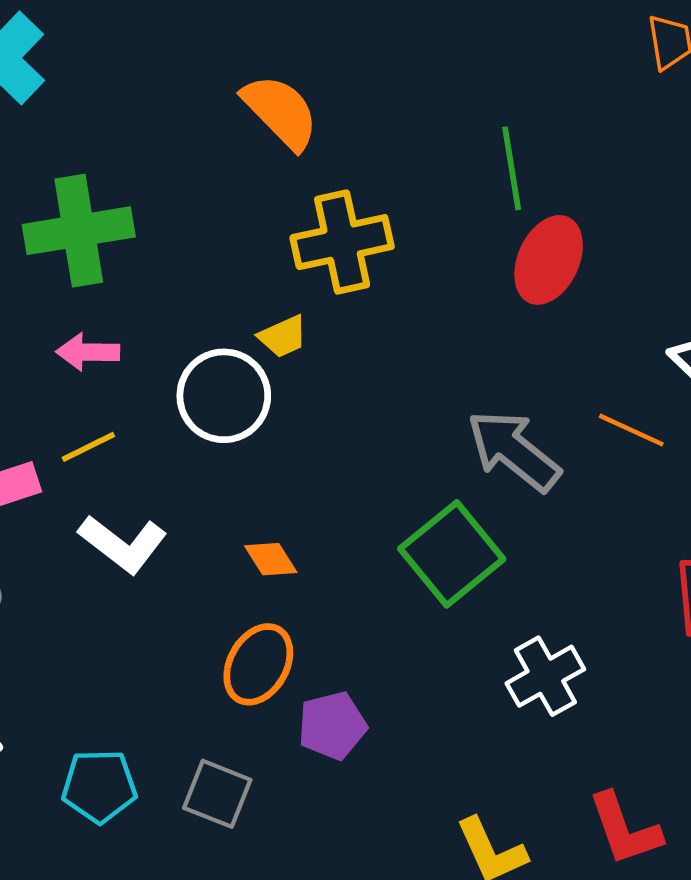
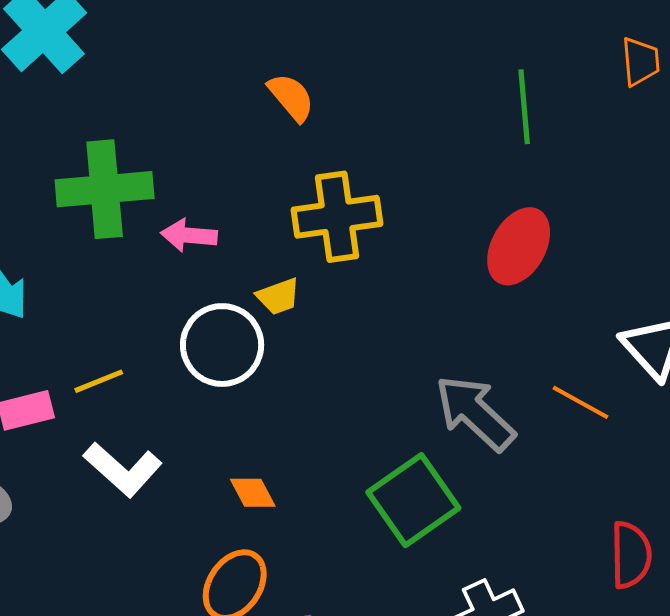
orange semicircle: (281, 112) -> (291, 97), size x0.7
green line: (512, 168) -> (524, 107), moved
pink arrow: (88, 352) -> (189, 235), moved

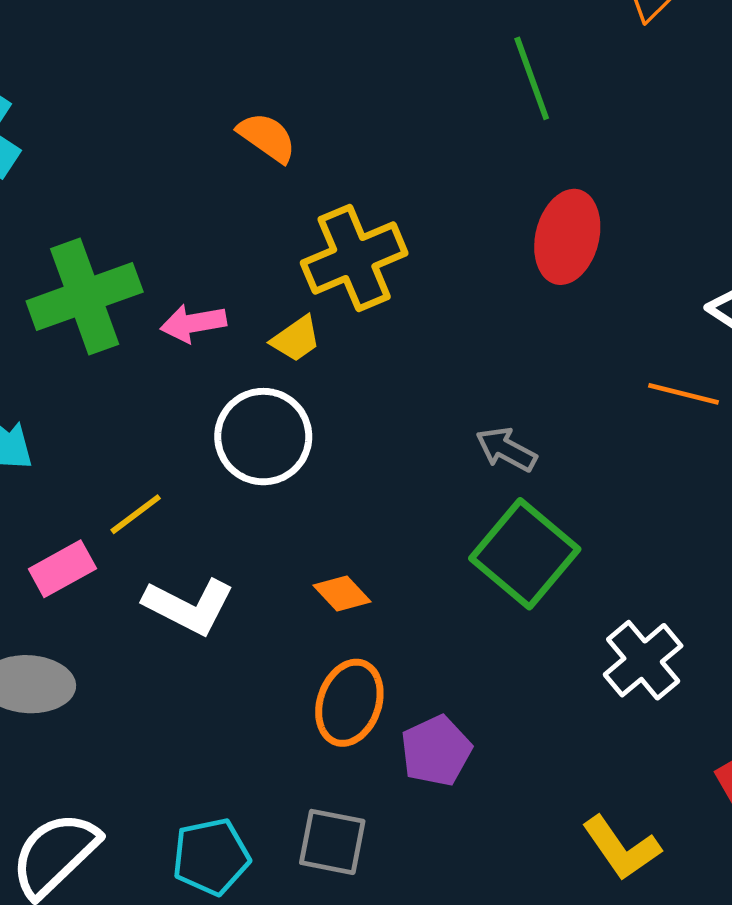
yellow trapezoid: (278, 296) -> (296, 339), moved
gray arrow: (475, 413) -> (506, 449), moved, size x0.6

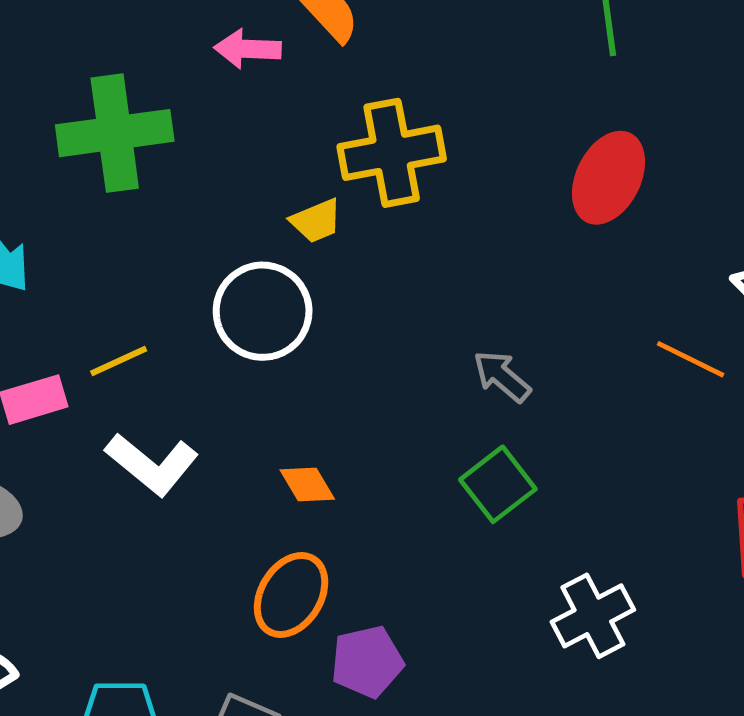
pink arrow: (193, 323) -> (248, 49), moved
green square: (525, 554) -> (498, 484), size x0.7

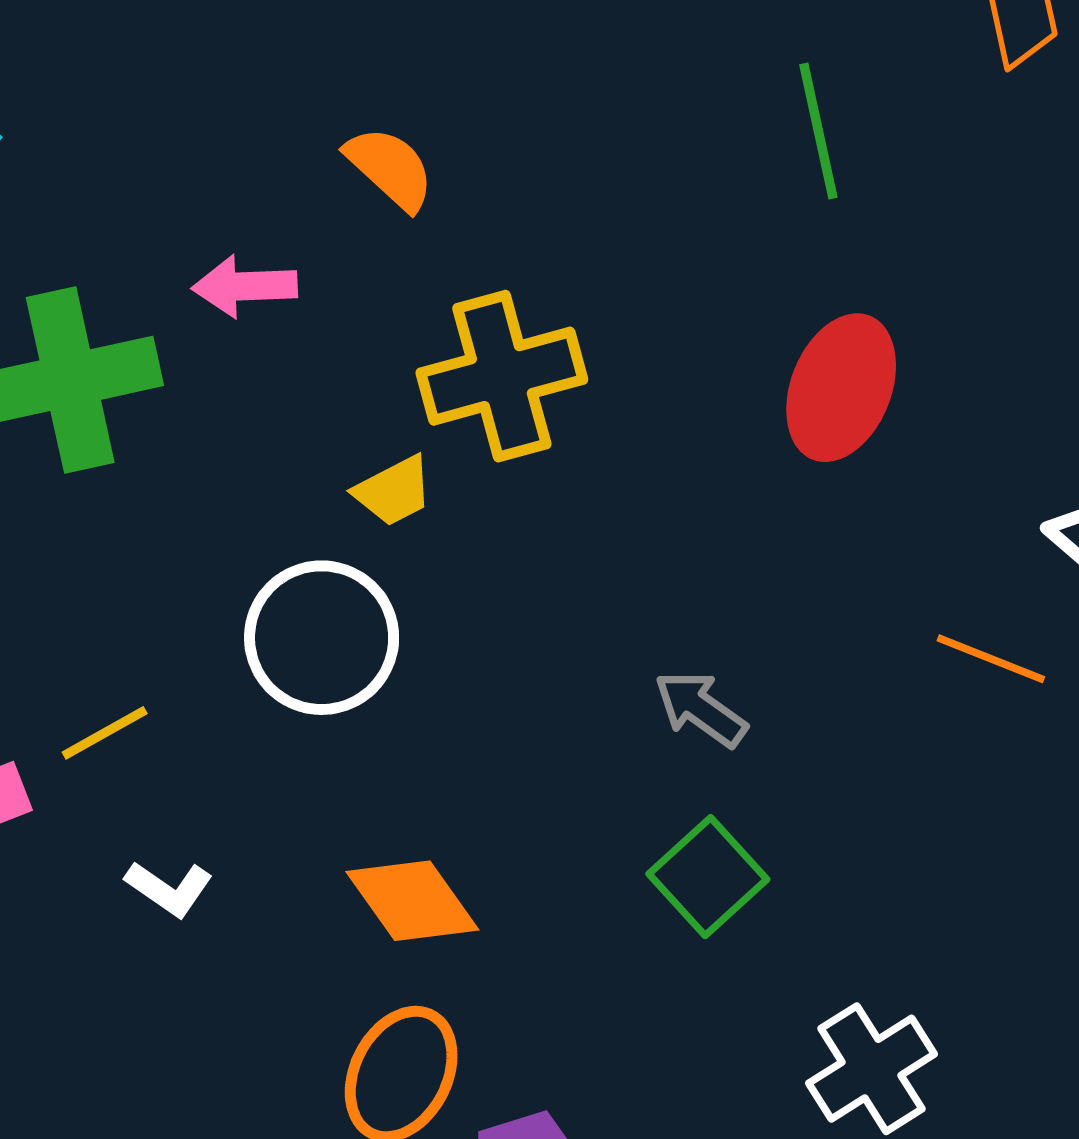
pink arrow: (248, 49) -> (245, 286), moved
white L-shape: (152, 464) -> (169, 889), size x0.6
orange diamond: (307, 485) -> (412, 901), size x1.5

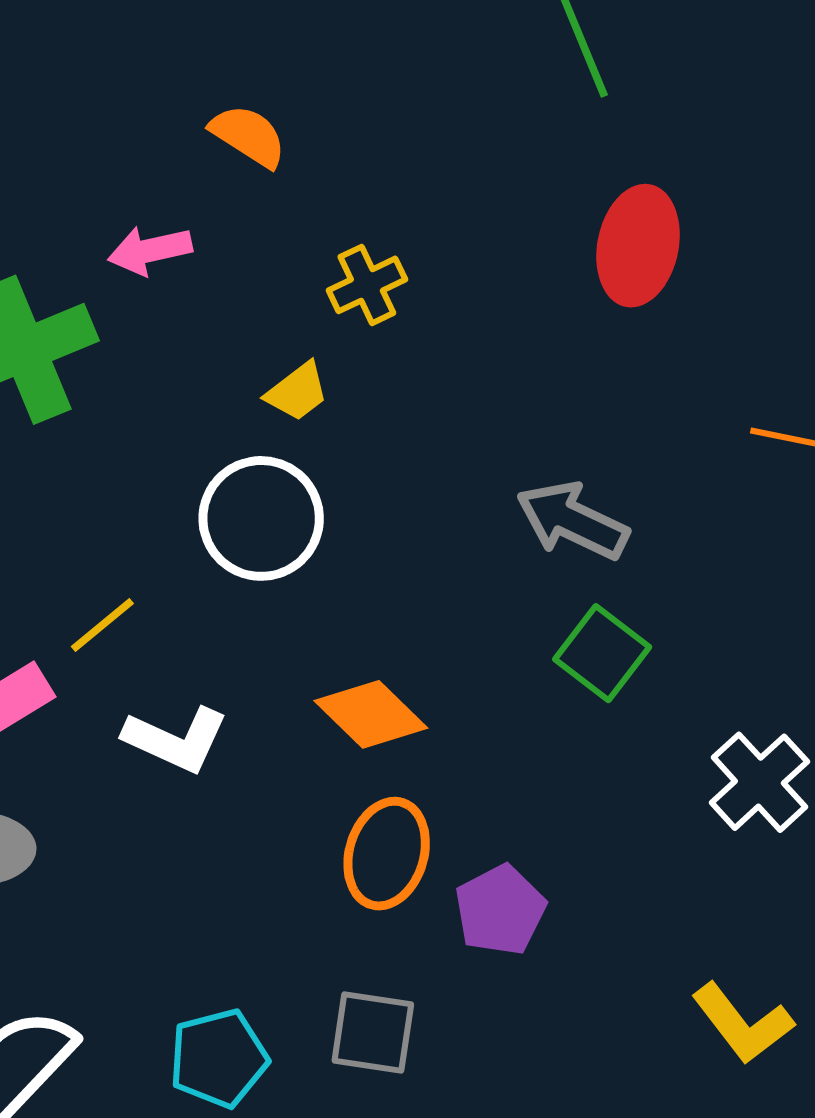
yellow cross: (502, 376) -> (367, 285), size x0.6
gray arrow: (701, 709) -> (572, 521), size x1.4
white L-shape: (169, 889) -> (176, 739), size x1.5

